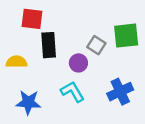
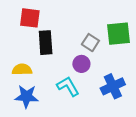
yellow semicircle: (16, 62) -> (22, 70), moved
purple circle: (78, 63) -> (81, 64), moved

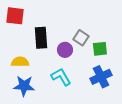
red square: (30, 18) -> (15, 16), moved
green square: (118, 34) -> (100, 49), moved, size x0.7
purple circle: (81, 64) -> (65, 50), moved

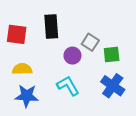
red square: (15, 16) -> (17, 34), moved
black rectangle: (41, 38) -> (51, 27), moved
blue cross: (101, 77) -> (113, 86), turned -30

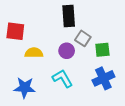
black rectangle: (51, 27) -> (69, 16), moved
yellow semicircle: (22, 69) -> (34, 53), moved
blue cross: (113, 86) -> (103, 78), turned 30

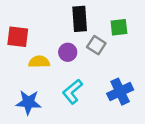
green square: (102, 50) -> (119, 27), moved
purple circle: (67, 51) -> (68, 52), moved
cyan L-shape: (62, 78) -> (72, 92), turned -100

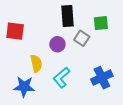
yellow semicircle: (39, 62) -> (36, 63), moved, turned 78

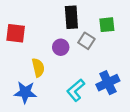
cyan L-shape: (61, 78) -> (76, 90), moved

